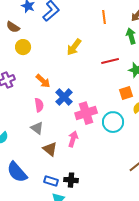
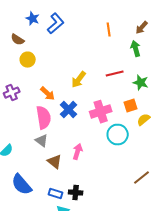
yellow arrow: (74, 47) -> (79, 80), moved
pink semicircle: (39, 105) -> (44, 118), size x1.6
pink cross: (86, 113) -> (101, 112), moved

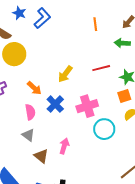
green arrow: (136, 49) -> (122, 43), turned -70
yellow circle: (28, 60) -> (14, 54), size x1.5
orange square: (131, 106) -> (124, 96), moved
pink semicircle: (44, 118) -> (30, 112), size x0.7

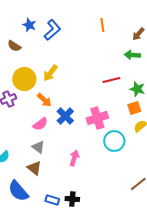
orange line: (95, 24) -> (102, 25), moved
yellow circle: (14, 54) -> (24, 79), moved
yellow arrow: (65, 74) -> (50, 73), moved
pink semicircle: (30, 112) -> (40, 124), turned 63
brown triangle: (41, 156) -> (34, 168), moved

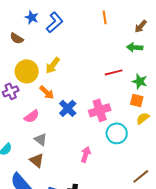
orange square: (134, 108) -> (137, 100), turned 32
pink semicircle: (40, 124) -> (32, 116), moved
pink arrow: (74, 158) -> (86, 154), moved

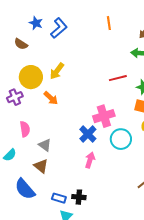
blue cross: (68, 108) -> (88, 134), moved
pink semicircle: (32, 116) -> (25, 129), moved, turned -63

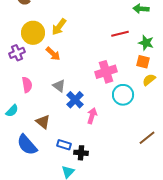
blue cross: (88, 134) -> (75, 100), moved
gray triangle: (45, 145) -> (59, 86), moved
blue rectangle: (59, 198) -> (64, 145), moved

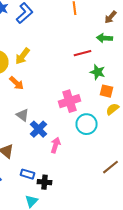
red line: (120, 34) -> (82, 53), moved
green star: (146, 43) -> (98, 72), moved

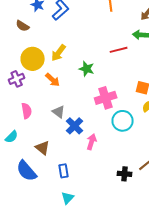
green star: (98, 72) -> (87, 69), moved
blue rectangle: (28, 174) -> (64, 171), turned 64
black cross: (44, 182) -> (125, 174), moved

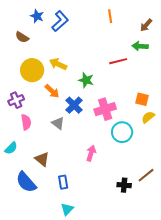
yellow arrow: (59, 53) -> (58, 64), turned 78
purple cross: (17, 79) -> (16, 100), moved
blue cross: (75, 126) -> (74, 105), moved

